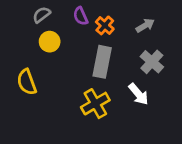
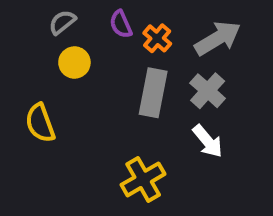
gray arrow: (145, 25) -> (218, 38), size x1.6
gray cross: (152, 62) -> (208, 91), moved
yellow cross: (95, 104) -> (143, 179), moved

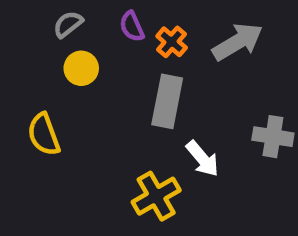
gray cross: (208, 91) -> (273, 137), moved, turned -33
white arrow: (208, 141) -> (202, 159), moved

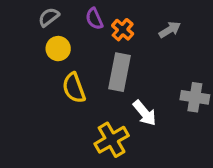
gray arrow: (238, 42) -> (170, 30), size x0.6
yellow semicircle: (44, 134) -> (74, 88), moved

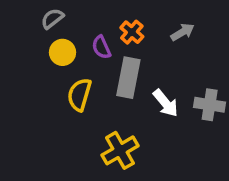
purple semicircle: (94, 19) -> (101, 47), moved
yellow semicircle: (74, 88) -> (79, 95), turned 36
white arrow: (145, 113) -> (166, 103), moved

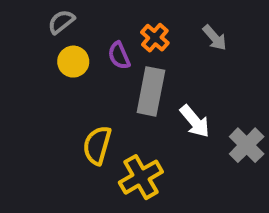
gray arrow: (183, 32) -> (215, 38), turned 80
yellow semicircle: (79, 95) -> (97, 145), moved
gray cross: (210, 105) -> (247, 145), moved, turned 36

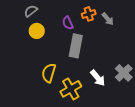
orange cross: (155, 38) -> (89, 14), moved, turned 32
purple semicircle: (119, 56) -> (68, 23), moved
white arrow: (195, 121) -> (98, 78), moved

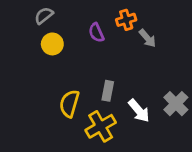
gray arrow: (108, 19) -> (147, 38), moved
gray rectangle: (76, 46) -> (108, 91), moved, size x0.6

